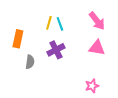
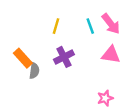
cyan line: (60, 24) -> (90, 26), moved
orange rectangle: (18, 39) -> (23, 58), moved, turned -54

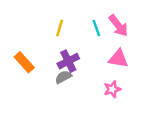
gray semicircle: (34, 71) -> (63, 77), moved, turned -126
pink star: (105, 98) -> (112, 89), moved

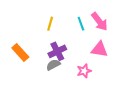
pink star: (112, 89) -> (84, 71), moved

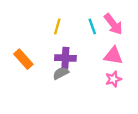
purple cross: (57, 51) -> (65, 58), turned 30
pink star: (84, 71) -> (113, 79), moved

